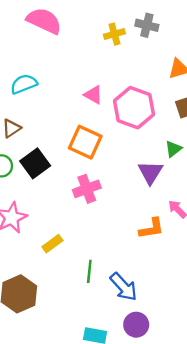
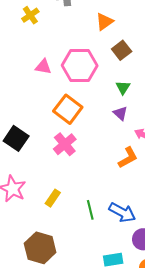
yellow cross: (114, 34) -> (30, 15), moved
orange square: (85, 142) -> (68, 109), moved, turned 32
purple triangle: (150, 172) -> (120, 113), moved, size x0.7

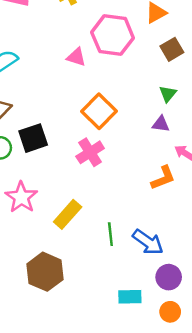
pink hexagon: (80, 66) -> (113, 35), moved
purple triangle: (120, 113) -> (161, 124), turned -42
black square: (16, 138) -> (33, 138), turned 30
yellow rectangle: (53, 198) -> (68, 214), size x1.4

